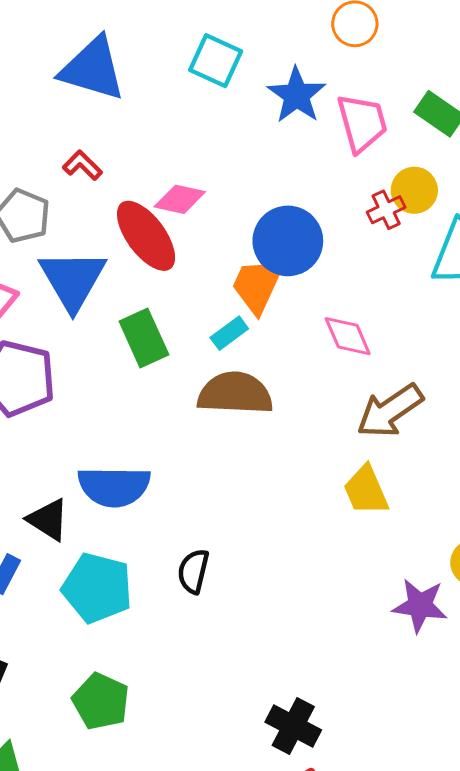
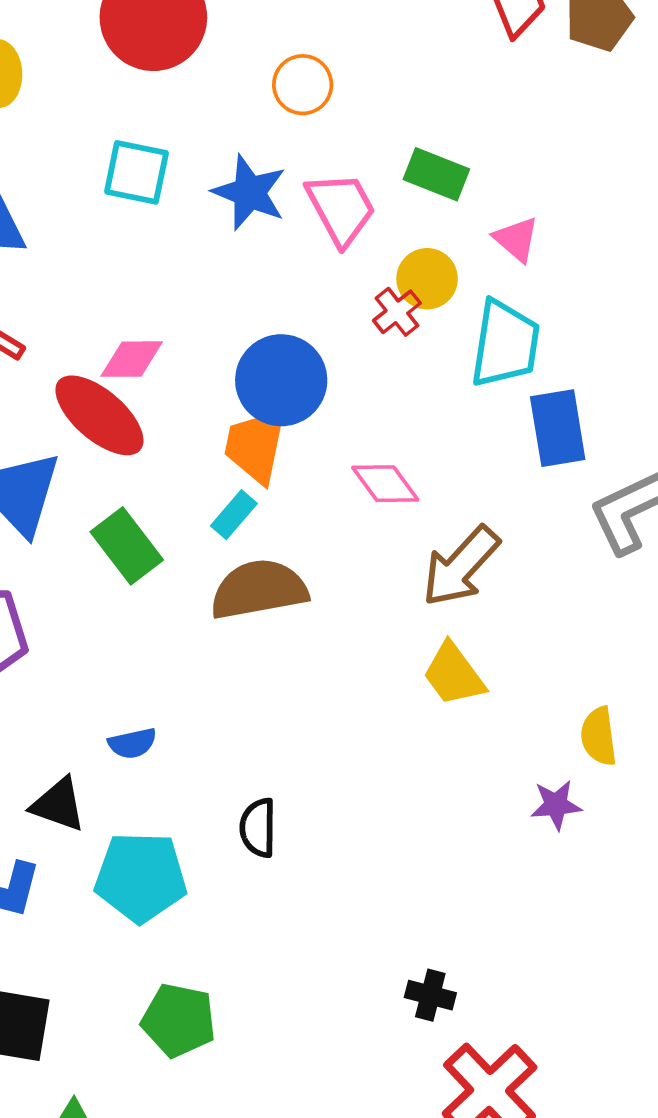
blue semicircle: (114, 486) -> (132, 743), size x0.5
purple star: (420, 605) -> (556, 805), size x0.7
black cross: (293, 726) -> (430, 995), size x0.7

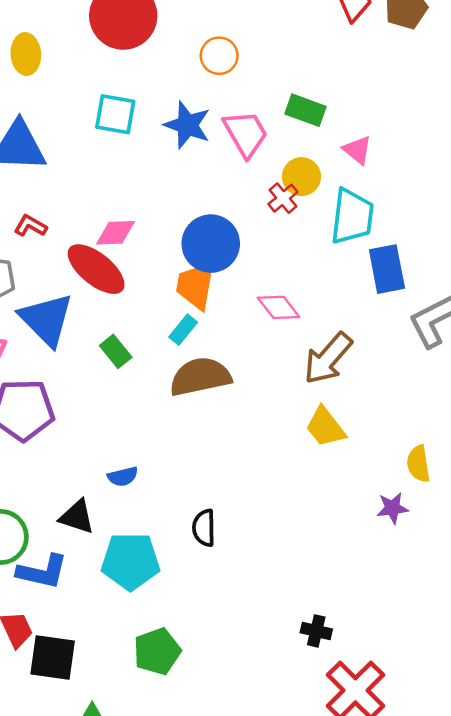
green rectangle: (127, 546) -> (116, 351), size x0.7
green pentagon: (179, 1020) -> (157, 651), turned -30

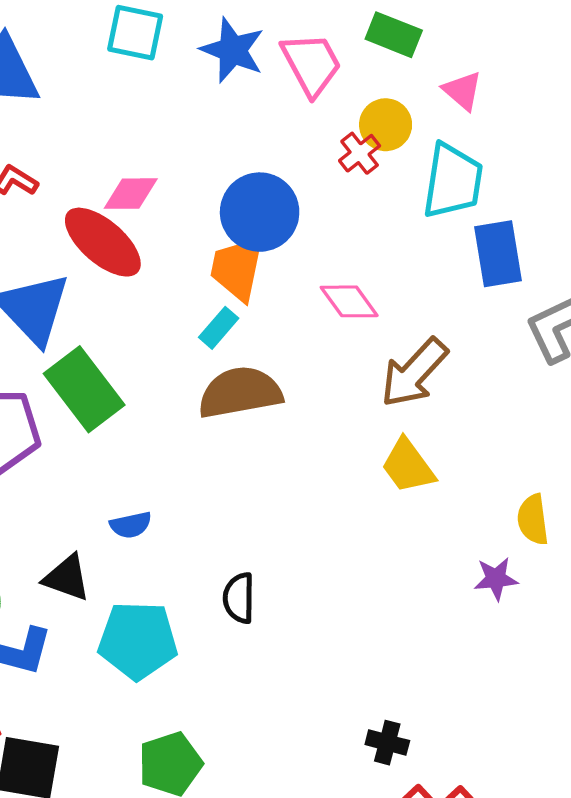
green rectangle: (116, 351) -> (84, 389), moved, size x1.8

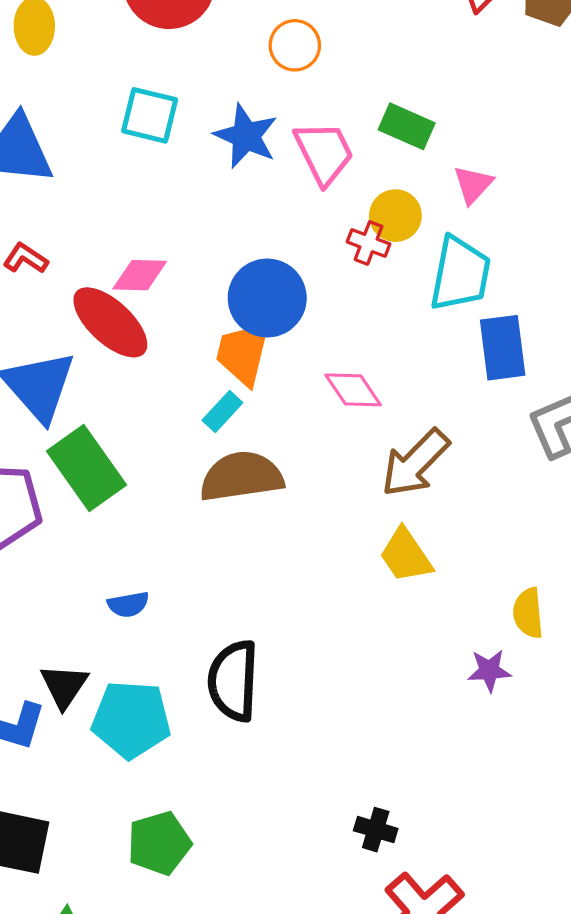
pink triangle: (463, 91) -> (473, 184), turned 30
red cross: (360, 153) -> (369, 243), turned -33
black triangle: (67, 578) -> (64, 686), moved, turned 42
black semicircle: (239, 598) -> (233, 681), size x1.6

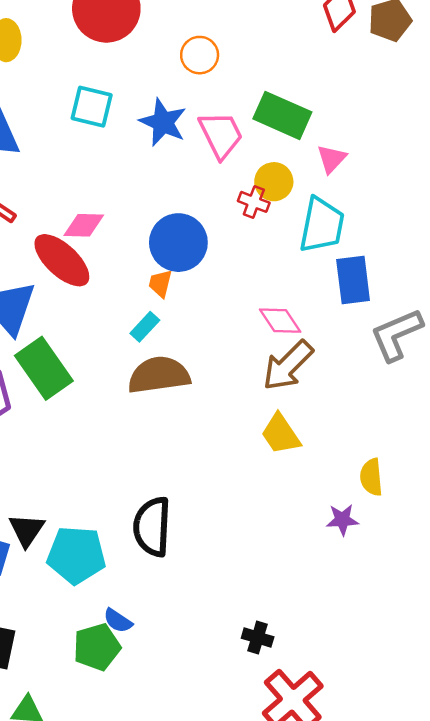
green rectangle: (407, 126) -> (282, 115), size x1.4
orange trapezoid: (243, 353) -> (160, 283), size x0.6
pink diamond: (353, 390) -> (280, 321), moved
blue semicircle: (128, 604) -> (118, 621), moved, turned 44

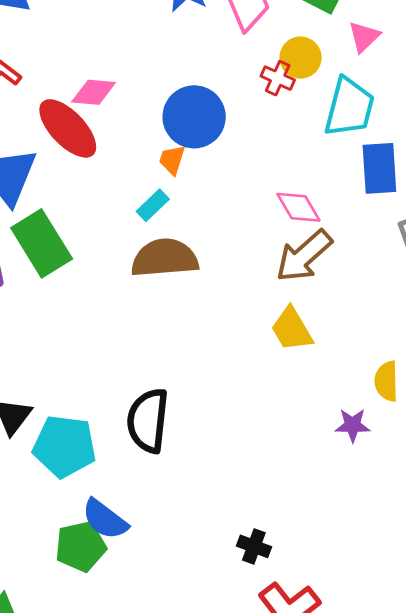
blue semicircle: (118, 621) -> (105, 519), size x1.5

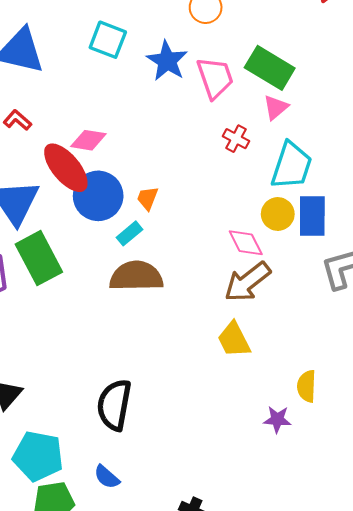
pink triangle: (364, 37) -> (276, 107), moved
yellow circle: (301, 58) -> (278, 214), moved
blue circle: (194, 117) -> (98, 196), moved
cyan pentagon: (64, 446) -> (38, 456), moved
blue semicircle: (105, 519) -> (107, 477), moved, size x0.7

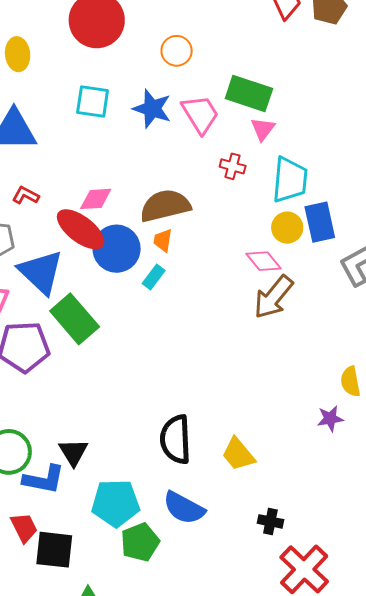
brown semicircle: (136, 276) -> (165, 206), moved
yellow trapezoid: (234, 340) -> (238, 454), moved
blue semicircle: (107, 477) -> (184, 508), size x1.6

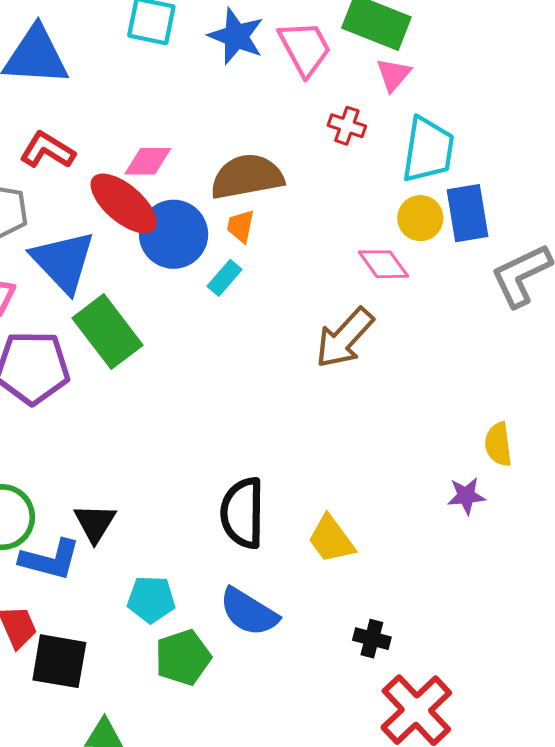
red L-shape: (26, 195) -> (47, 150), size x1.4
brown arrow: (273, 297) -> (344, 338), moved
cyan pentagon: (116, 503) -> (151, 599), size x0.7

